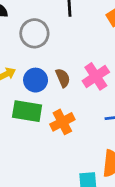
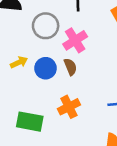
pink cross: (96, 76) -> (75, 40), moved
green rectangle: (27, 111) -> (30, 122), moved

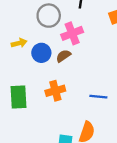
brown semicircle: (70, 67) -> (63, 56), turned -112
green rectangle: (30, 122) -> (19, 97), turned 65

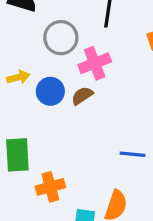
orange cross: (55, 91) -> (50, 187), moved

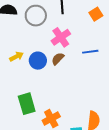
gray circle: (61, 38) -> (36, 16), moved
blue line: (133, 154) -> (90, 52), moved

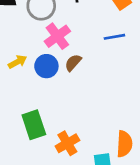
pink cross: (61, 37) -> (57, 36), moved
blue line: (90, 52) -> (114, 37), moved

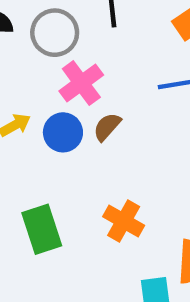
orange cross: (67, 143) -> (124, 221), moved, turned -30

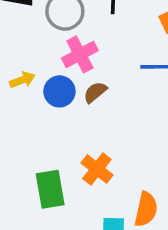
green rectangle: (42, 229) -> (50, 189), moved

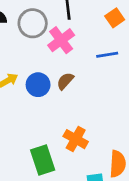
pink cross: (80, 54) -> (61, 40), moved

